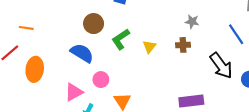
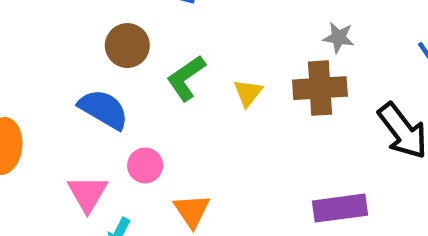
brown cross: (183, 45) -> (320, 88), size x1.6
pink triangle: (74, 92) -> (87, 193), turned -30

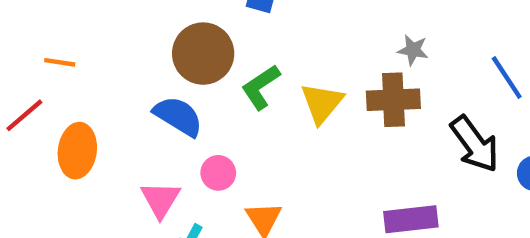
brown circle: (127, 46) -> (203, 54), size x1.4
yellow triangle: (248, 93) -> (322, 103), size x1.5

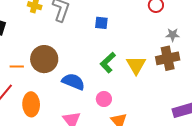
brown circle: (203, 54) -> (44, 59), moved
pink circle: (218, 173) -> (104, 99), moved

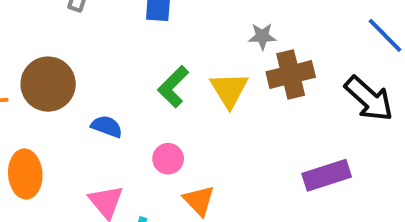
gray star: (173, 35) -> (262, 36), moved
blue semicircle: (73, 82) -> (107, 126), size x0.7

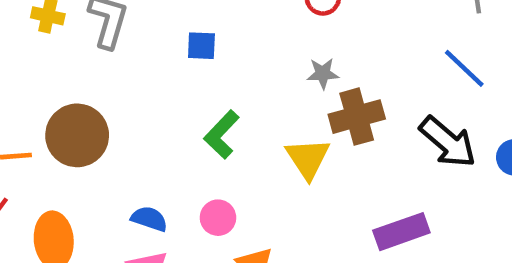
yellow triangle: (229, 90) -> (308, 158), moved
blue semicircle: (107, 126) -> (149, 219), moved

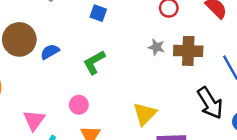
brown cross: (357, 117) -> (188, 51), moved
yellow triangle: (308, 158) -> (145, 114), moved
blue semicircle: (149, 219) -> (50, 52), moved, turned -66

